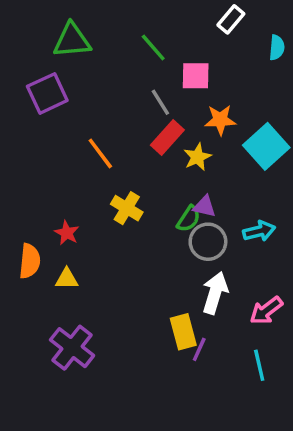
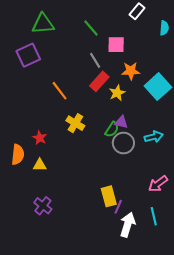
white arrow: (215, 293) -> (128, 225), moved
purple cross: (72, 348) -> (43, 206), size x0.7

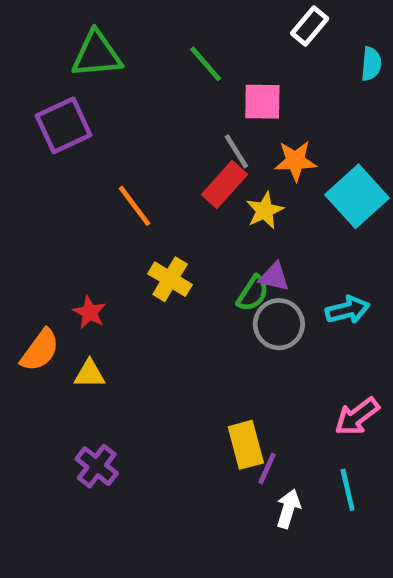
gray line: (95, 60) -> (236, 151), moved
orange semicircle: (18, 155) -> (40, 350), turned 30
white arrow: (128, 225) -> (288, 509), size x0.7

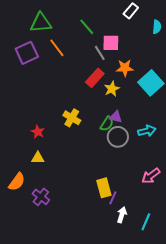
gray line: (236, 151) -> (100, 53), moved
orange line: (135, 206) -> (57, 48), moved
orange semicircle: (40, 350) -> (17, 182), moved
cyan line: (348, 490) -> (146, 222), moved, turned 36

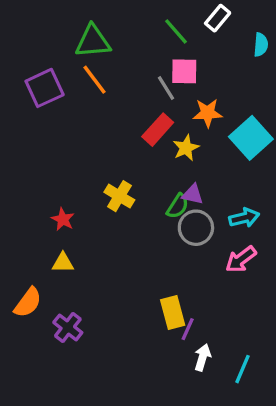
green triangle: (41, 23) -> (93, 41), moved
green line: (87, 27) -> (176, 31), moved
pink arrow: (151, 176) -> (241, 259), moved

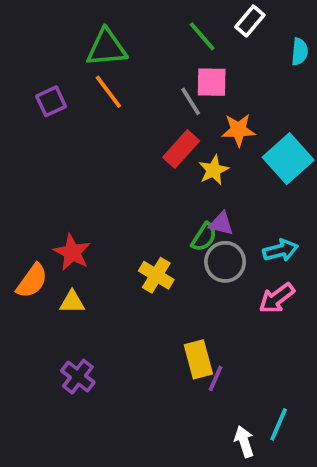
purple square: (45, 88) -> (51, 101), size x0.7
yellow cross: (119, 196) -> (156, 275), moved
red star: (63, 219) -> (72, 252), size x1.4
orange semicircle: (28, 303) -> (32, 281), moved
white arrow: (203, 357) -> (244, 442), moved, turned -35

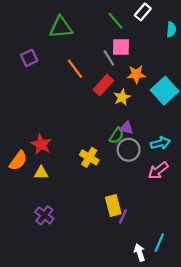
orange line: (108, 92) -> (75, 69), moved

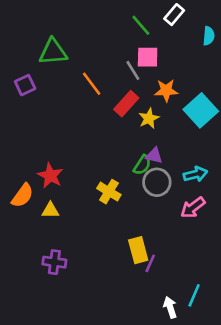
green triangle: (61, 27) -> (53, 52), moved
purple square: (29, 58) -> (25, 85), moved
purple cross: (44, 215) -> (54, 262), turned -30

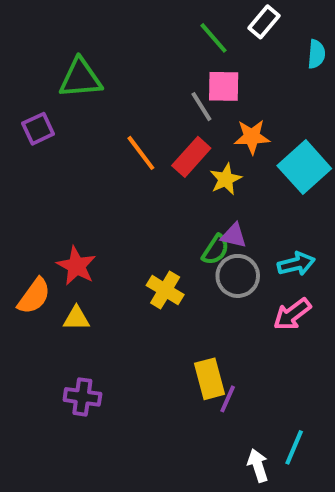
orange line: (92, 84) -> (141, 153), moved

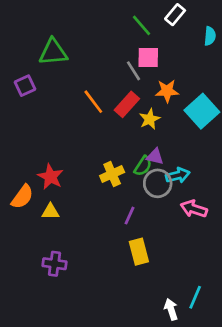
cyan arrow: (296, 264) -> (178, 175), moved
yellow cross: (165, 290) -> (112, 174), moved, turned 35
pink arrow: (292, 314) -> (194, 209), turned 55
purple line: (228, 399) -> (130, 216), moved

